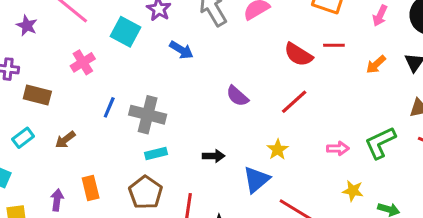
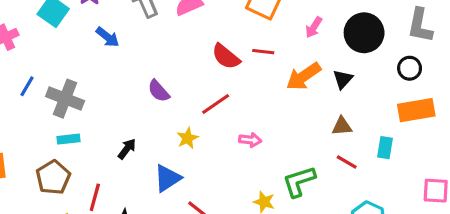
orange arrow: (376, 64) -> (304, 76), size x1.6
green L-shape: (380, 143) -> (299, 181), moved
pink arrow: (338, 148) -> (250, 140), moved
yellow star: (278, 150) -> (187, 138), moved
black arrow: (214, 156) -> (127, 149), turned -60

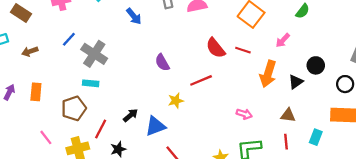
black circle: (364, 33) -> (316, 65), moved, size x0.6
orange arrow: (304, 76) -> (268, 74), turned -50
pink arrow: (250, 140) -> (244, 114), moved
black arrow: (127, 149) -> (131, 115), moved
red line: (347, 162) -> (286, 142), turned 42

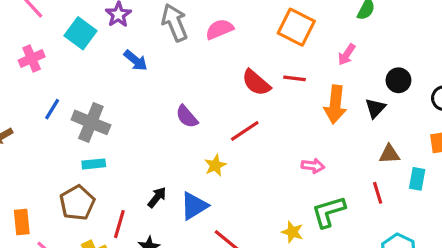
orange rectangle: (36, 92) -> (22, 222), moved
brown triangle: (288, 115) -> (389, 154), moved

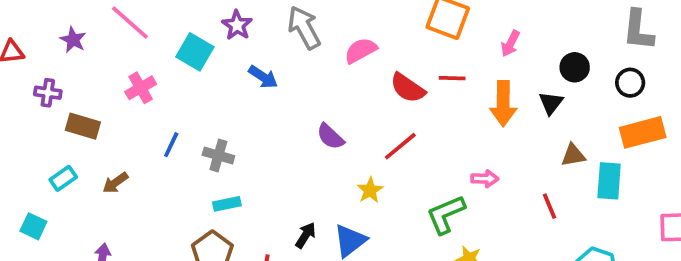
pink semicircle: (220, 29) -> (361, 50), moved
gray cross: (91, 122) -> (218, 155), size x0.7
cyan rectangle: (417, 179) -> (609, 181), size x1.4
red line: (378, 193) -> (550, 206), moved
green L-shape: (329, 212) -> (446, 214), moved

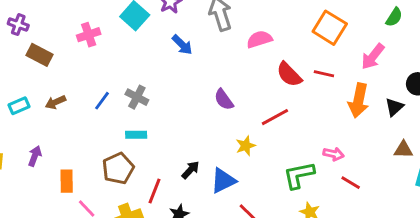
pink arrow: (510, 44) -> (373, 56), size x1.4
blue line: (171, 145) -> (102, 101), moved
cyan rectangle: (63, 178) -> (19, 106), moved
red line: (550, 206) -> (351, 183), moved, turned -48

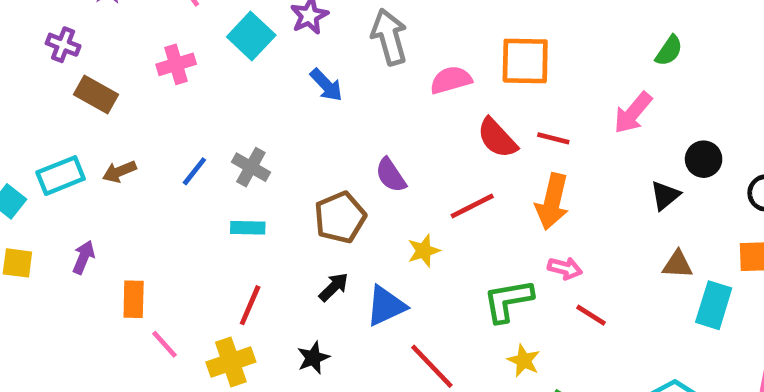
orange square: (330, 28) -> (525, 61), moved, turned -32
orange arrow: (359, 100) -> (552, 202), moved
cyan rectangle: (19, 106) -> (61, 176), size x1.4
brown pentagon: (118, 168) -> (340, 217), moved
red line: (154, 191) -> (250, 305), moved

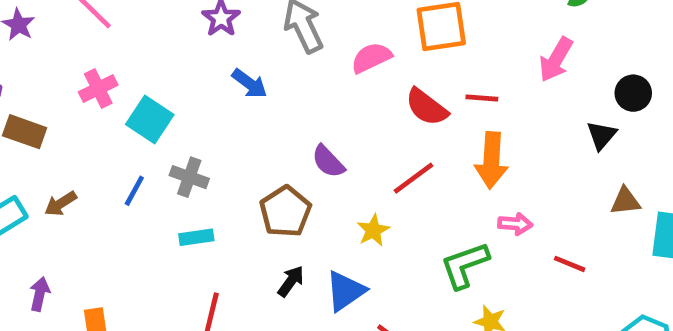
cyan square: (251, 36) -> (150, 119), moved
red line: (591, 315) -> (570, 264), moved

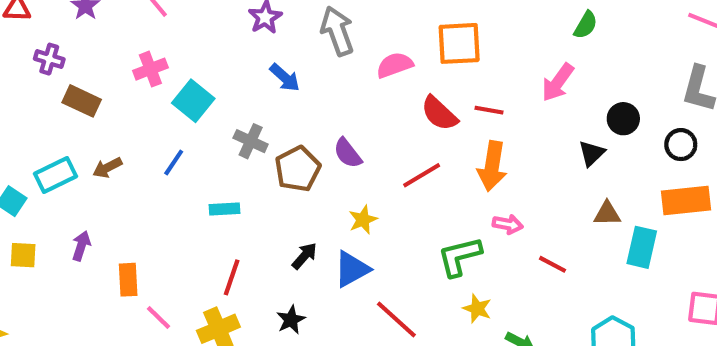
gray cross: (189, 177) -> (251, 141), moved
brown pentagon: (285, 212) -> (298, 169), moved
yellow star: (373, 230) -> (363, 220), moved

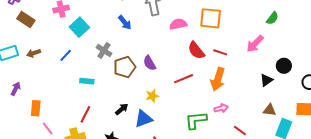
pink arrow: (508, 224) -> (221, 108), turned -32

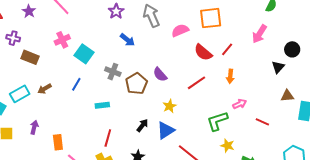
red line: (220, 52) -> (227, 49), turned -56
orange arrow: (218, 79) -> (230, 76), size x0.6

